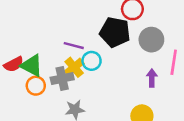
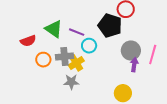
gray circle: (151, 40) -> (131, 50), moved
green triangle: (32, 65) -> (54, 29), moved
yellow cross: (74, 67) -> (76, 63), moved

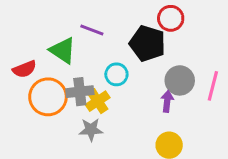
purple line: (77, 32) -> (92, 30), moved
orange circle: (43, 60) -> (48, 97), size x1.6
purple arrow: (134, 65) -> (167, 101), moved

